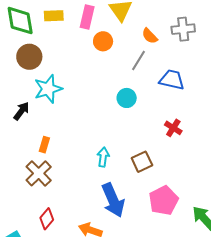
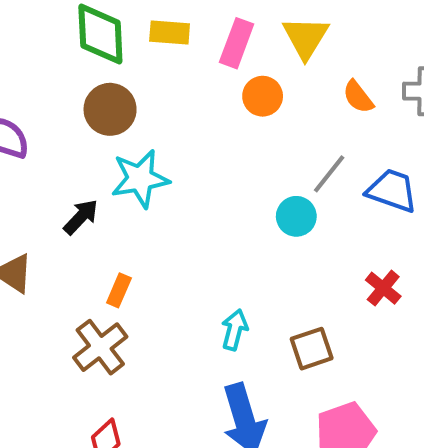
gray line: (138, 60) -> (329, 174), moved

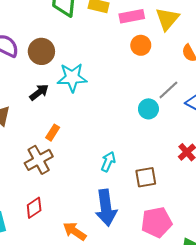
pink rectangle: (237, 43) -> (132, 16), turned 50
brown circle: (110, 109) -> (41, 51), moved

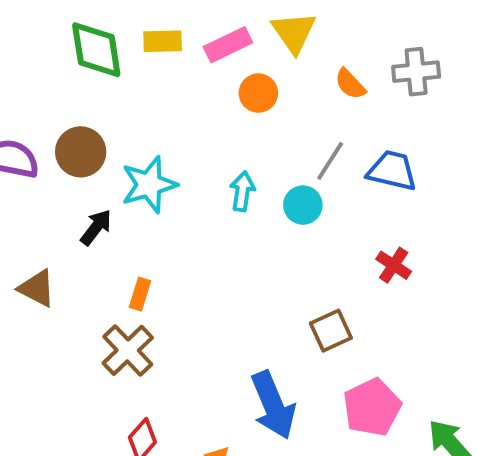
cyan arrow: (108, 162) -> (242, 191), moved

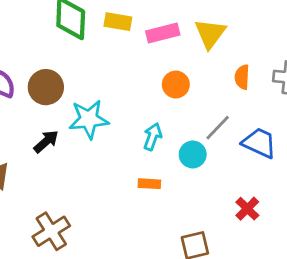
orange semicircle: (350, 84) -> (242, 77), turned 35
orange circle: (258, 93) -> (176, 85), moved
orange rectangle: (140, 294) -> (149, 184), moved, turned 65

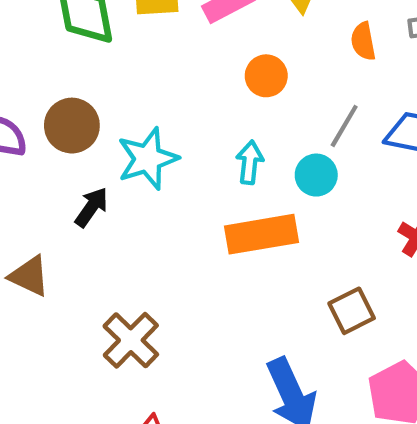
orange rectangle: (149, 184) -> (261, 234), size x2.0

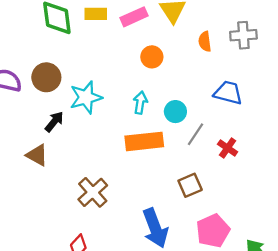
gray line: (344, 126) -> (195, 134), moved
brown triangle: (29, 276) -> (37, 155), moved
brown cross: (131, 340) -> (93, 192), moved

